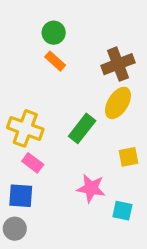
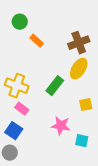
green circle: (54, 33) -> (20, 22), moved
blue square: (21, 196) -> (14, 131), turned 30

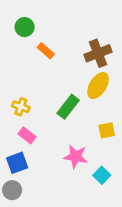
yellow cross: (17, 86) -> (21, 107), size x0.6
blue square: (14, 131) -> (17, 163), turned 36
cyan square: (82, 141) -> (102, 175), turned 32

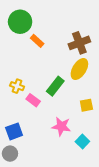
green circle: (25, 27) -> (20, 22), size x1.5
pink rectangle: (27, 135) -> (33, 100), moved

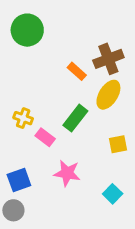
orange rectangle: (37, 41) -> (77, 71), moved
pink star: (61, 126) -> (67, 173), moved

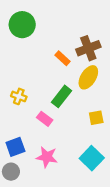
pink rectangle: (45, 137) -> (45, 119), moved
pink star: (67, 173) -> (47, 157), moved
cyan square: (113, 194) -> (92, 158), size x1.5

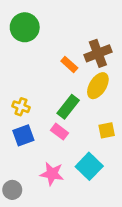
pink rectangle: (45, 119) -> (59, 132), moved
blue square: (15, 147) -> (23, 135), moved
cyan square: (92, 158) -> (89, 166), moved

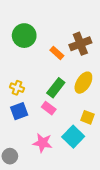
green circle: (25, 27) -> (24, 36), moved
yellow ellipse: (98, 86) -> (83, 83), moved
yellow square: (107, 130) -> (88, 117), moved, turned 32

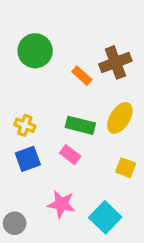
green rectangle: (56, 88) -> (80, 125), turned 66
cyan square: (73, 137) -> (105, 217), moved

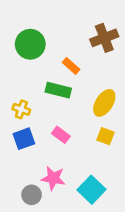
brown cross: (115, 62) -> (104, 38), moved
green rectangle: (80, 125) -> (58, 90), moved
yellow square: (126, 168) -> (106, 136), moved
gray circle: (15, 223) -> (32, 195), moved

